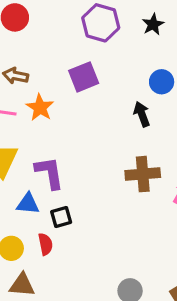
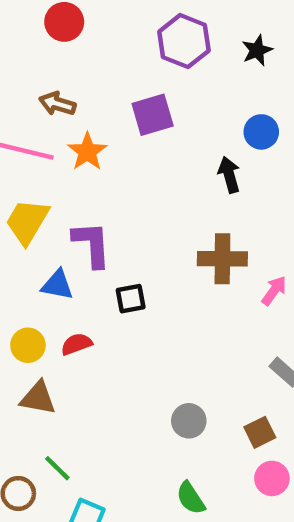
black square: (61, 217) -> (131, 299), moved
red semicircle: (45, 244) -> (76, 344), turned -105

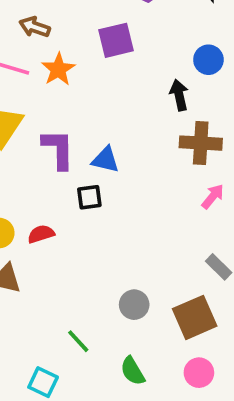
brown cross: (222, 259) -> (201, 143), moved
blue triangle: (57, 285) -> (105, 160), moved
brown square: (260, 432) -> (195, 317), size x1.6
green line: (57, 468) -> (78, 341), moved
pink circle: (272, 478) -> (199, 373), moved

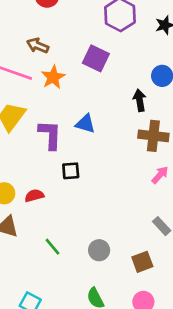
purple square: (116, 40) -> (96, 58), turned 36
blue triangle: (105, 160) -> (85, 124), moved
brown square: (195, 317) -> (142, 262), size x0.7
green line: (78, 341) -> (52, 247), moved

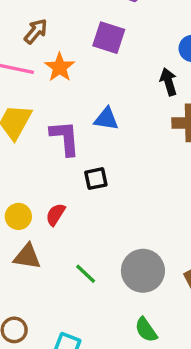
brown arrow: (38, 46) -> (36, 31), turned 115
red semicircle: (34, 196) -> (55, 215), turned -36
gray circle: (99, 250) -> (143, 271), size x1.6

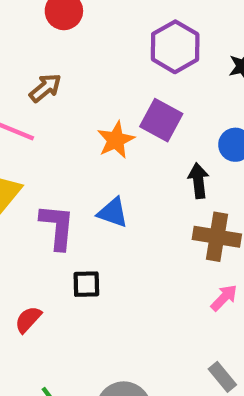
purple square: (109, 38) -> (161, 120), moved
orange star: (60, 67) -> (116, 140), moved

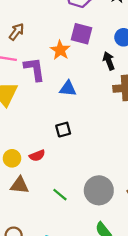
purple L-shape: (57, 227) -> (35, 69), moved
red semicircle: (28, 319) -> (37, 156), turned -140

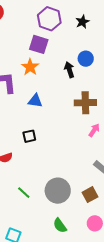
purple square: (82, 34) -> (39, 44), moved
black arrow: (109, 61) -> (69, 70), moved

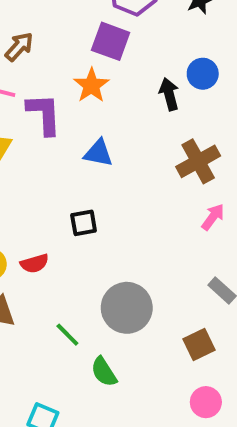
brown cross: (85, 103) -> (198, 161), turned -30
gray circle: (58, 191) -> (127, 308), moved
green semicircle: (60, 226) -> (104, 372), moved

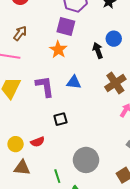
purple L-shape: (44, 114) -> (45, 86), moved
blue triangle: (98, 153) -> (74, 82), moved
green line: (67, 335) -> (57, 176), turned 32

